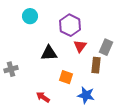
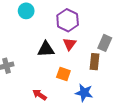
red triangle: (80, 46) -> (70, 44), moved

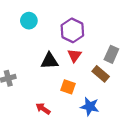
brown rectangle: (94, 62) -> (101, 74), turned -56

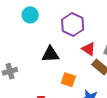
red triangle: (75, 55) -> (89, 49), moved, turned -32

